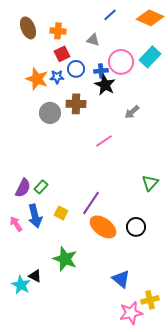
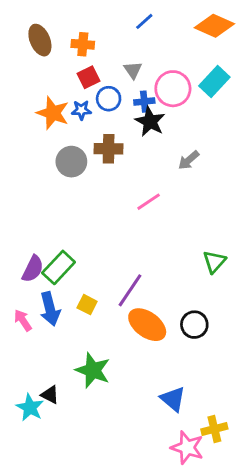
blue line: (110, 15) -> (144, 21), moved
gray triangle: (93, 40) -> (133, 70), moved, turned 40
green rectangle: (41, 187) -> (59, 267), size x1.6
pink star: (131, 313) -> (187, 448), turned 30

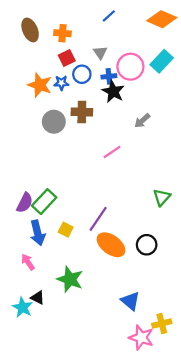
pink arrow: (23, 320) -> (28, 262), moved

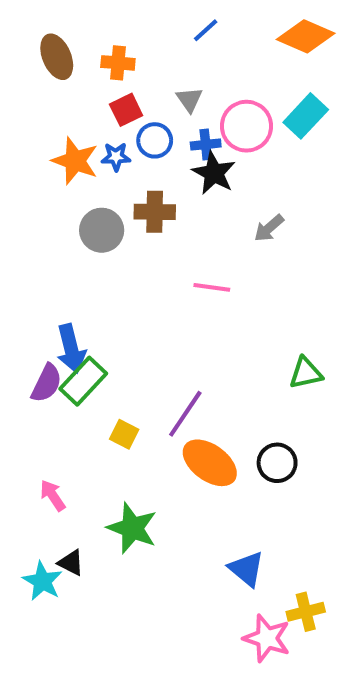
pink line: (112, 152) -> (212, 287), turned 42
green triangle: (162, 197) -> (306, 373), turned 36
blue arrow: (38, 233) -> (71, 349), moved

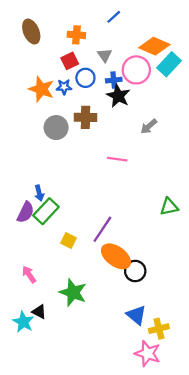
orange diamond: (306, 36) -> (154, 46), moved
orange cross: (118, 63) -> (76, 35), moved
blue arrow: (71, 349) -> (39, 193), size x0.6
black circle: (277, 463) -> (135, 271), moved
yellow cross: (306, 612) -> (159, 329), moved

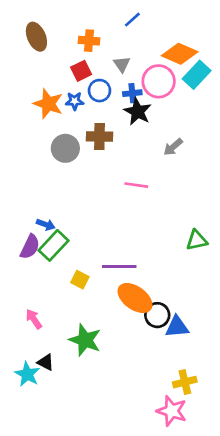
blue arrow: (39, 193) -> (46, 224), turned -56
purple line: (102, 229) -> (119, 266), turned 56
blue triangle: (136, 315) -> (177, 327), moved, turned -45

